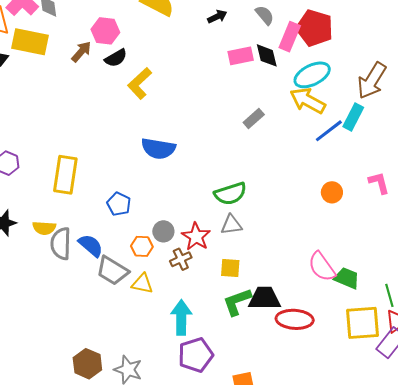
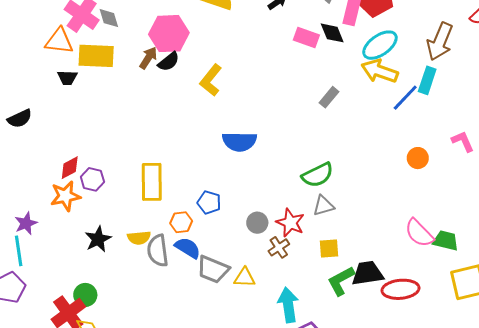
pink hexagon: (105, 31) -> (169, 34), size x1.4
pink rectangle: (241, 56) -> (306, 37), turned 40
black semicircle: (116, 58) -> (169, 62), moved
orange hexagon: (142, 246) -> (181, 222), moved

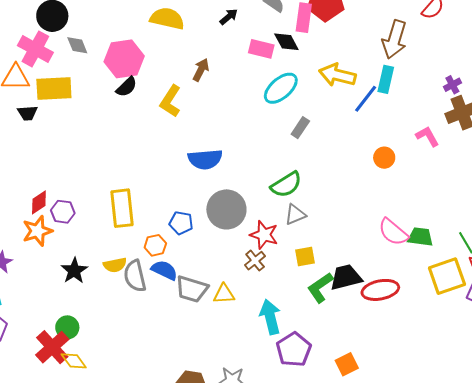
gray diamond: (109, 18) -> (77, 45), moved
cyan ellipse: (380, 45) -> (281, 88), moved
brown arrow: (148, 58) -> (201, 70), moved
gray rectangle: (329, 97) -> (300, 128), moved
gray circle: (257, 223) -> (226, 209), moved, size x1.8

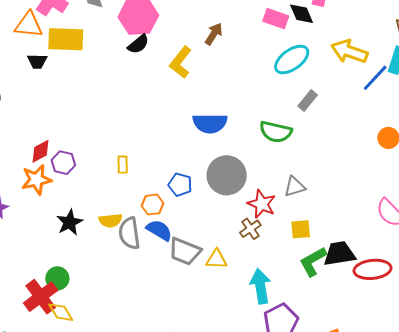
green semicircle: (286, 185) -> (276, 132), moved, turned 40
yellow rectangle: (122, 208) -> (123, 165), size x0.5

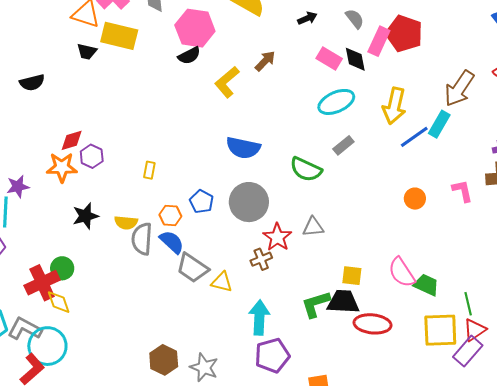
yellow arrow: (349, 51) -> (394, 106), turned -108
yellow square: (301, 229) -> (352, 276), moved

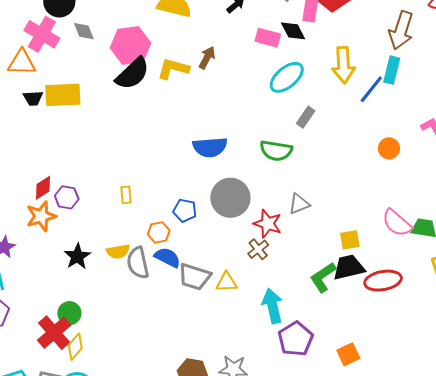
yellow rectangle: (119, 36) -> (63, 95), moved
black semicircle: (189, 56) -> (133, 74), size x1.6
yellow L-shape: (227, 82) -> (173, 69), moved, turned 72
yellow diamond: (59, 302) -> (75, 347), turned 76

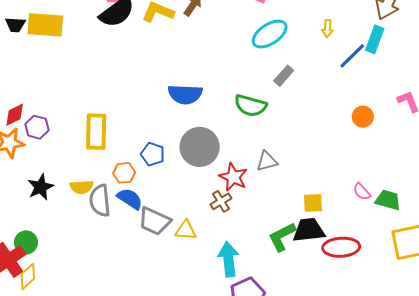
yellow arrow: (343, 65) -> (327, 29), size x0.5
yellow rectangle: (126, 195) -> (96, 132), size x2.0
pink semicircle: (397, 223) -> (362, 192), size x0.6

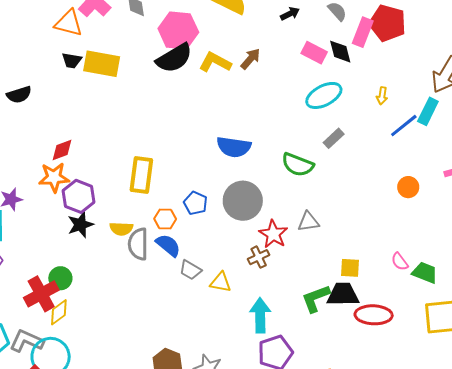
purple hexagon: (37, 127) -> (79, 196), moved, size x1.4
gray trapezoid: (154, 221) -> (190, 270), size x0.7

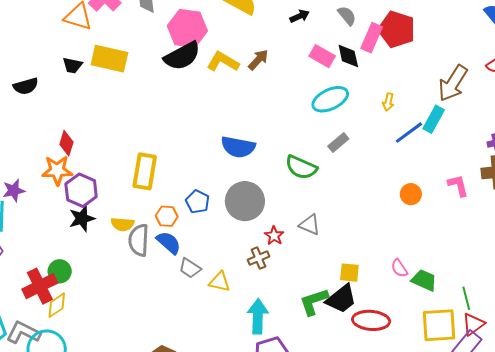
black trapezoid: (72, 60) -> (72, 65), moved
red diamond: (62, 150) -> (66, 143), turned -55
gray triangle: (308, 222) -> (310, 225), turned 30
red star: (273, 234) -> (274, 236), size x0.7
black trapezoid: (343, 294) -> (341, 299), turned 140

